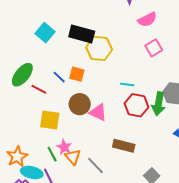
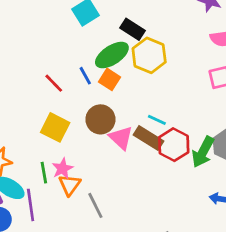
black rectangle: (82, 34) -> (133, 29), size x0.7
green ellipse: (22, 75) -> (112, 55), moved
cyan line: (127, 84) -> (157, 120), moved
brown rectangle: (124, 146) -> (149, 138), moved

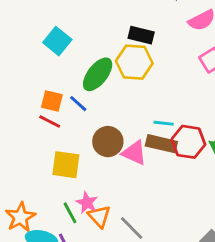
black rectangle: (133, 29) -> (141, 35), moved
orange square: (110, 79) -> (52, 101), moved

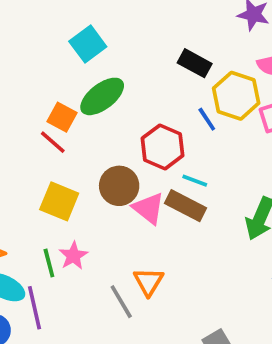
yellow hexagon: (134, 62) -> (236, 96), moved
green ellipse: (98, 74) -> (102, 96), moved
blue line: (78, 104) -> (207, 119), moved
red hexagon: (188, 142) -> (162, 147), moved
orange triangle: (99, 216) -> (148, 282), moved

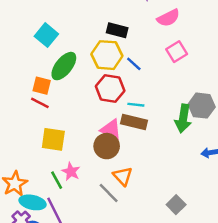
yellow hexagon: (236, 96) -> (107, 55), moved
brown circle: (119, 186) -> (107, 146), moved

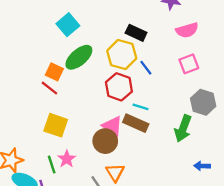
gray hexagon: (202, 106) -> (203, 102), moved

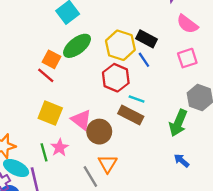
pink semicircle: (187, 30) -> (187, 24), turned 50
black rectangle: (136, 33) -> (147, 39), moved
pink triangle: (112, 126) -> (81, 120), moved
blue arrow: (202, 166) -> (181, 161), moved, turned 35

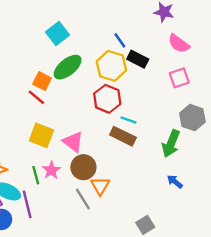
blue line: (144, 60) -> (120, 40), moved
brown circle: (99, 132) -> (83, 167), moved

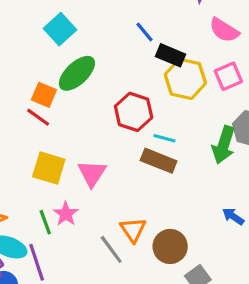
yellow hexagon: (111, 66) -> (185, 79), moved
pink triangle: (73, 142) -> (92, 173), turned 30
green arrow: (171, 144) -> (224, 145), moved
brown circle: (83, 167) -> (170, 246), moved

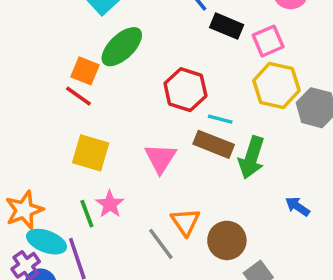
pink square: (228, 76) -> (268, 41), moved
yellow hexagon: (185, 79) -> (276, 85), moved
green arrow: (224, 145) -> (252, 158), moved
pink triangle: (92, 173) -> (160, 158), moved

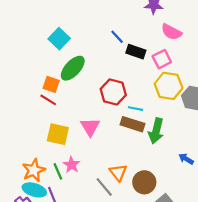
pink triangle: (160, 158) -> (90, 127), moved
orange star: (24, 210) -> (34, 170), moved

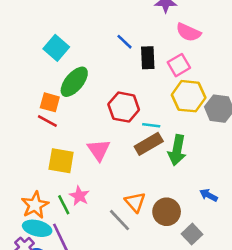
black rectangle: (136, 52) -> (148, 58), turned 72
brown rectangle: (133, 124) -> (149, 144), turned -45
blue arrow: (186, 159) -> (209, 195), moved

